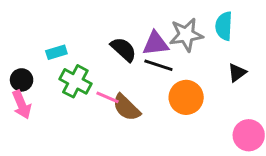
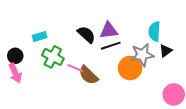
cyan semicircle: (224, 26) -> (154, 31), moved
gray star: (186, 35) -> (142, 55), moved
black line: (158, 65) -> (111, 46), turned -36

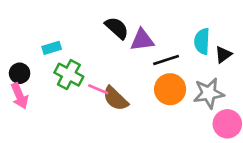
black semicircle: (86, 34) -> (117, 28), moved
black line: (111, 46) -> (166, 60), moved
black triangle: (166, 51) -> (223, 55), moved
gray star: (142, 55) -> (209, 93), moved

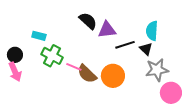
cyan rectangle: (52, 48) -> (39, 36), turned 32
black triangle: (223, 55) -> (146, 49), moved, turned -40
orange circle: (170, 89) -> (113, 76), moved

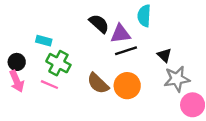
cyan semicircle: (152, 31) -> (144, 16), moved
black line: (125, 45) -> (126, 51), moved
pink line: (74, 67) -> (49, 85), moved

